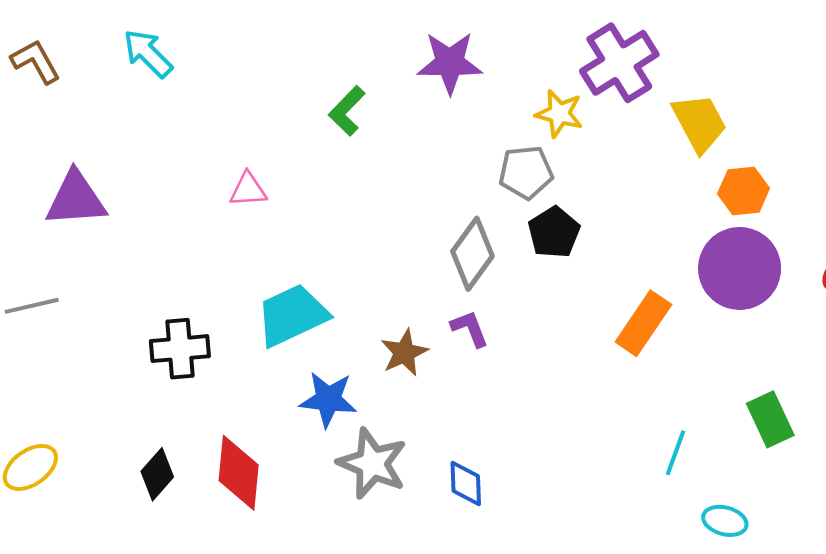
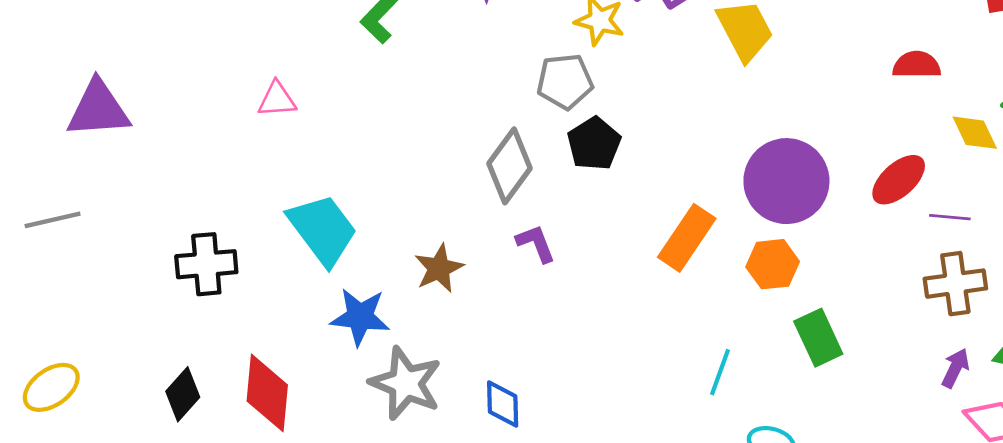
orange hexagon: (744, 191) -> (773, 264), moved
cyan trapezoid: (292, 315) -> (323, 230), turned 78
purple L-shape: (470, 329) -> (536, 243), moved

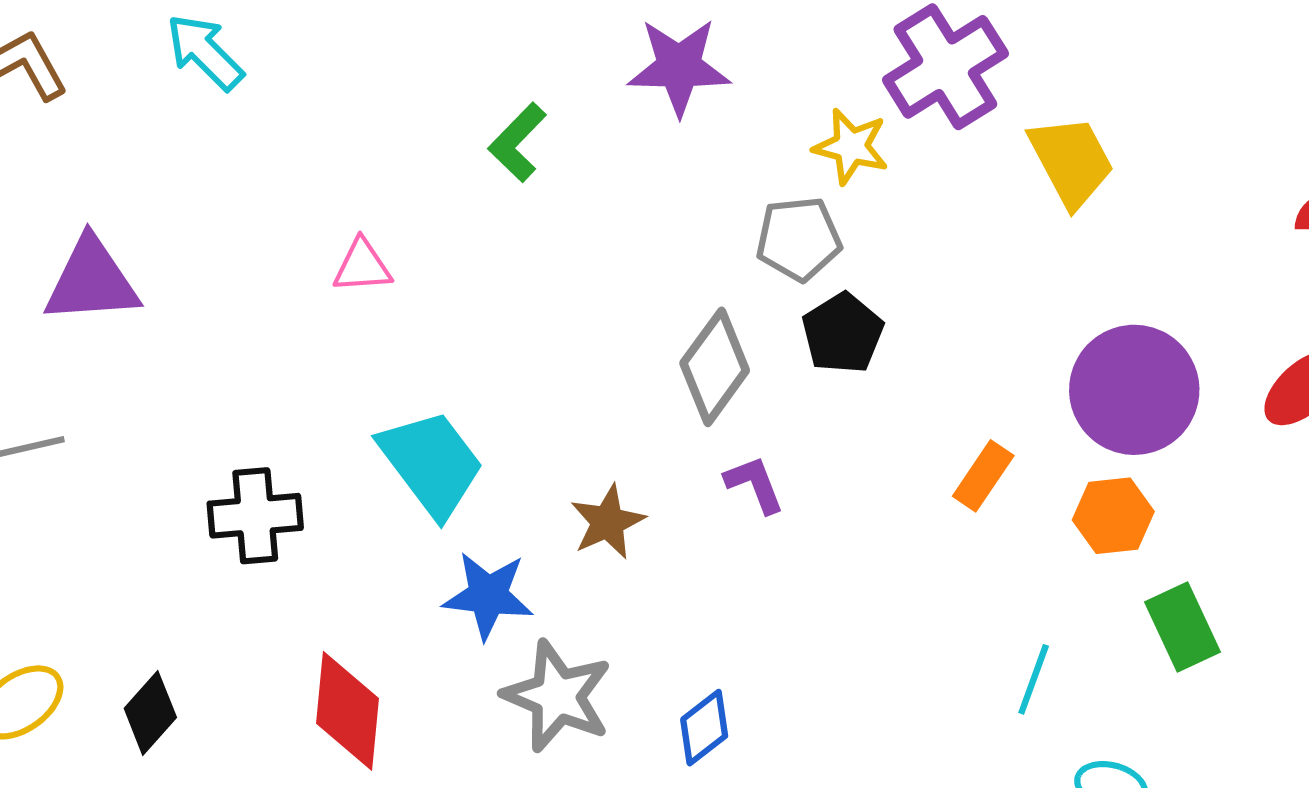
orange rectangle: (687, 238) -> (983, 476), size x0.7
black diamond: (183, 394) -> (150, 713), moved
blue diamond: (503, 404) -> (704, 728), turned 54

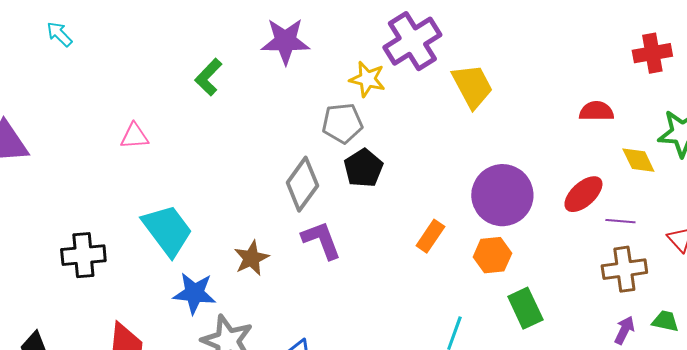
cyan arrow: (205, 52) -> (59, 34), size x0.7
purple L-shape: (755, 484) -> (321, 240), size x1.4

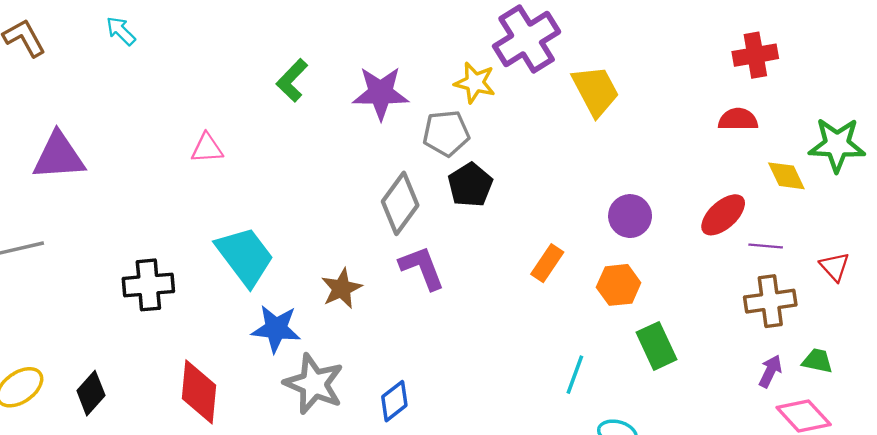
purple star: (285, 41) -> (381, 93), moved
red cross: (652, 53) -> (755, 55), moved
purple circle: (502, 195) -> (630, 216), size x0.6

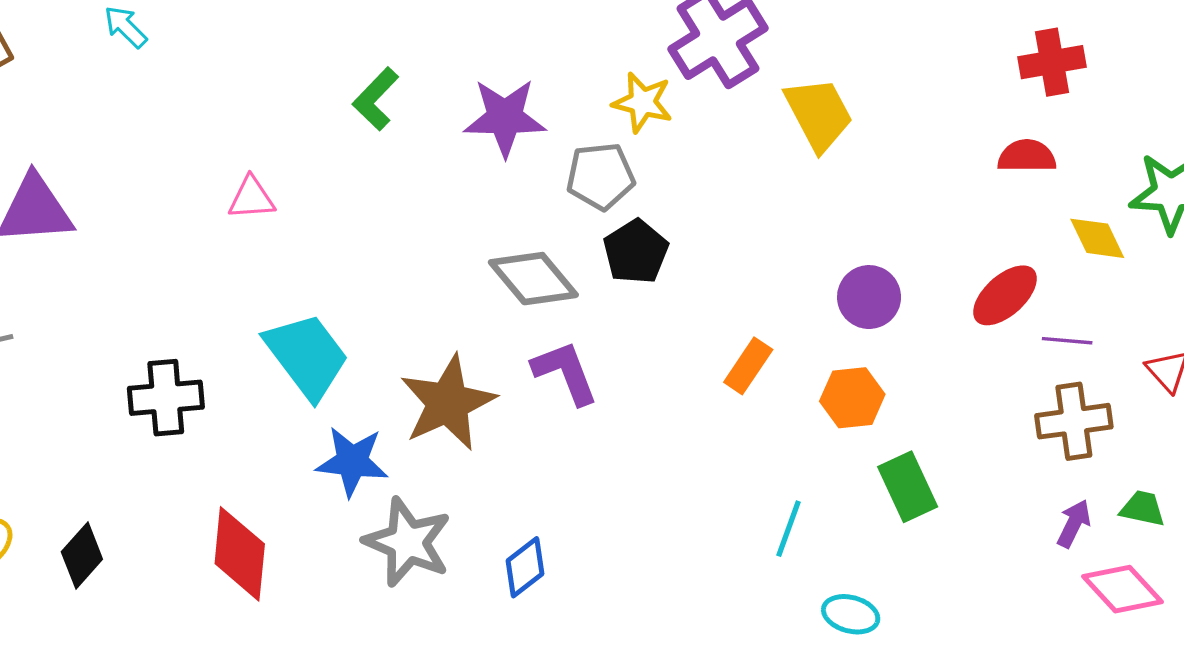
gray diamond: (400, 203) -> (533, 279), turned -76
brown star: (341, 288) -> (448, 403), size x1.6

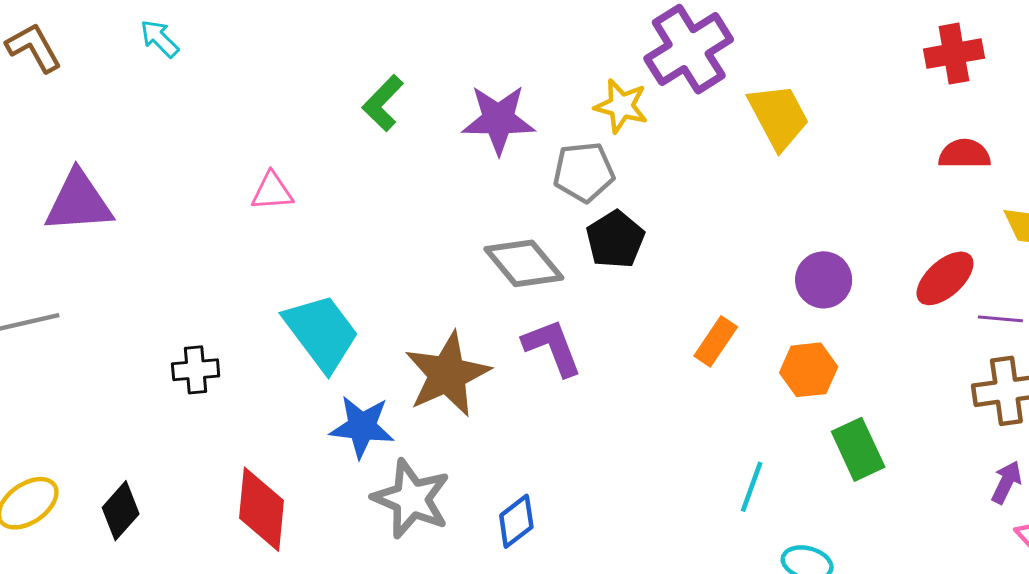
red cross: (1052, 62) -> (954, 54), moved
black cross: (166, 398) -> (196, 370), size x0.7

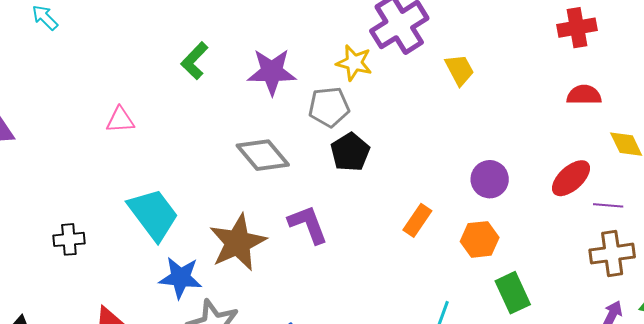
yellow trapezoid: (779, 117) -> (460, 70), size x0.7
gray diamond: (524, 263) -> (263, 155), moved

